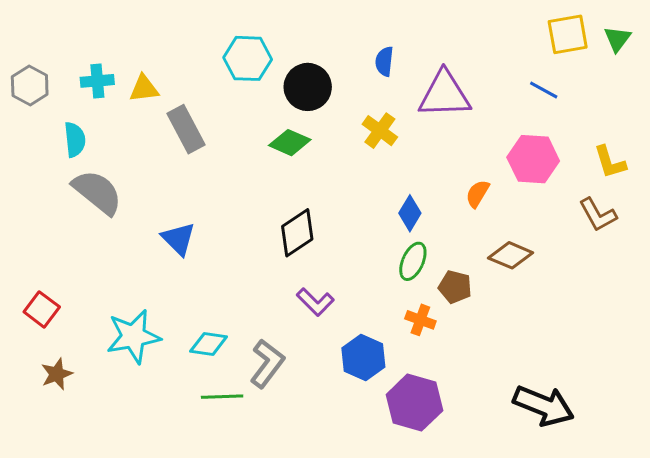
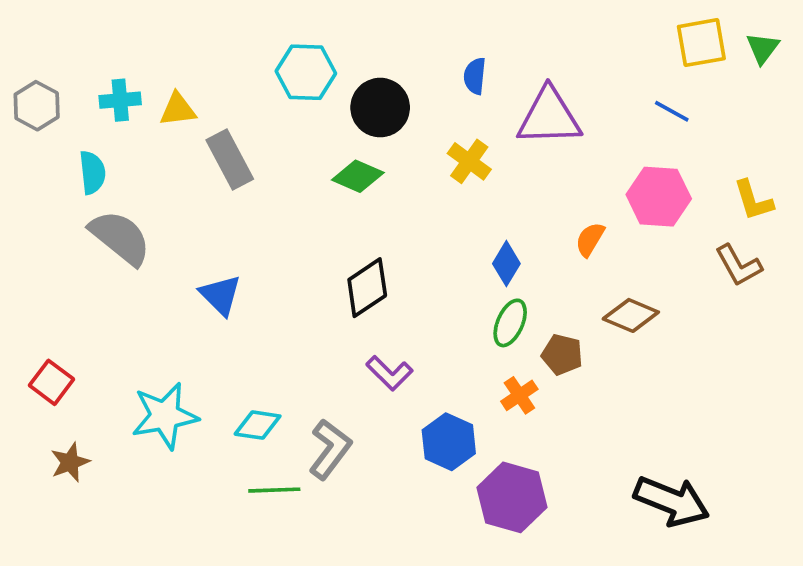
orange cross: (420, 320) -> (519, 395), turned 36

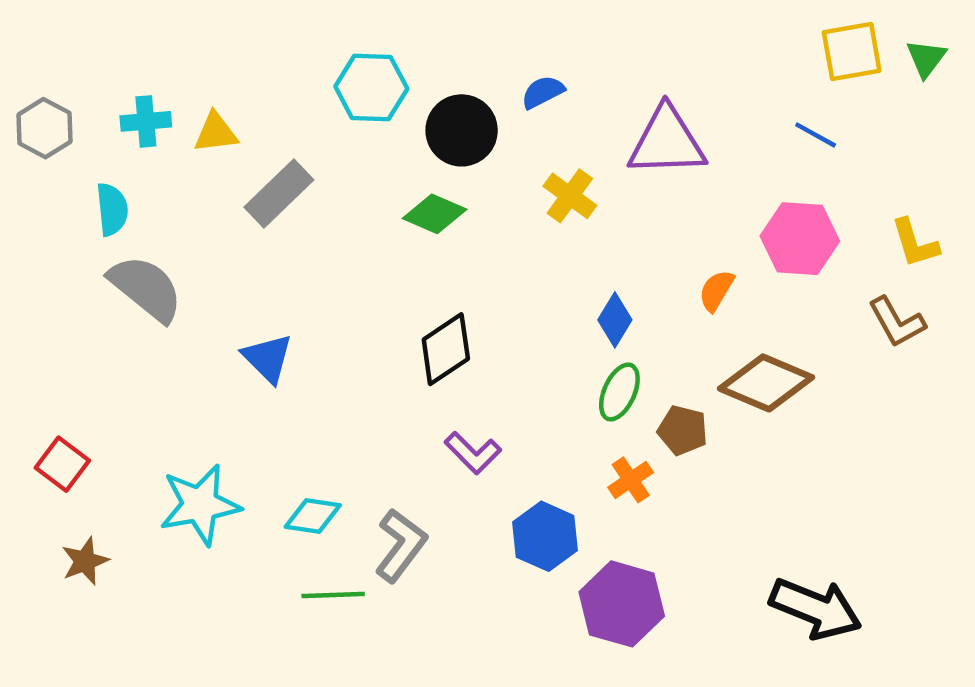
blue semicircle: (475, 76) -> (543, 92), moved, turned 57
gray rectangle: (230, 160) -> (279, 194), turned 74
brown diamond: (631, 315) -> (766, 383), size x1.4

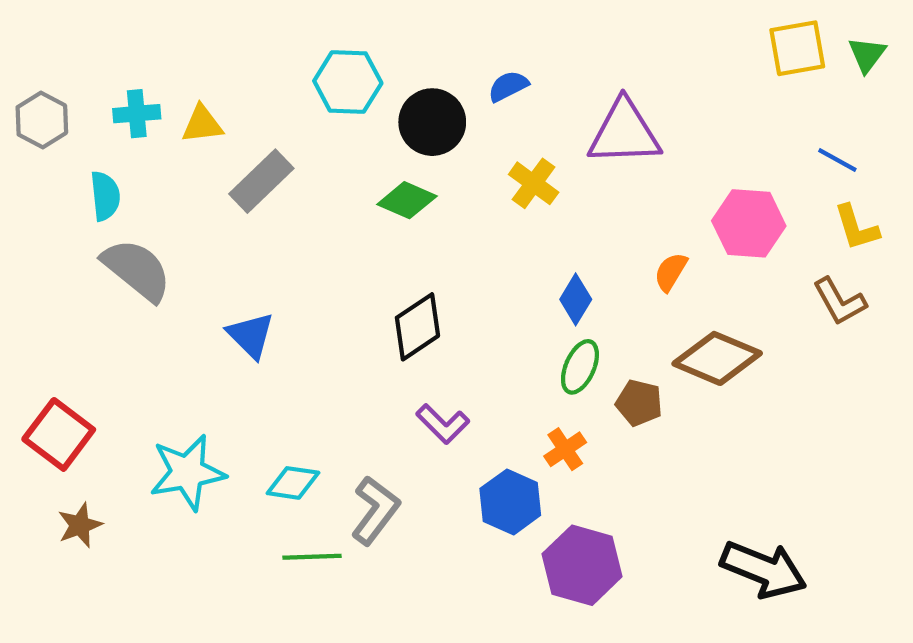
blue line: (816, 135) -> (837, 160), moved
red square: (62, 464) -> (59, 434), size x1.4
orange cross: (631, 480) -> (565, 449), moved

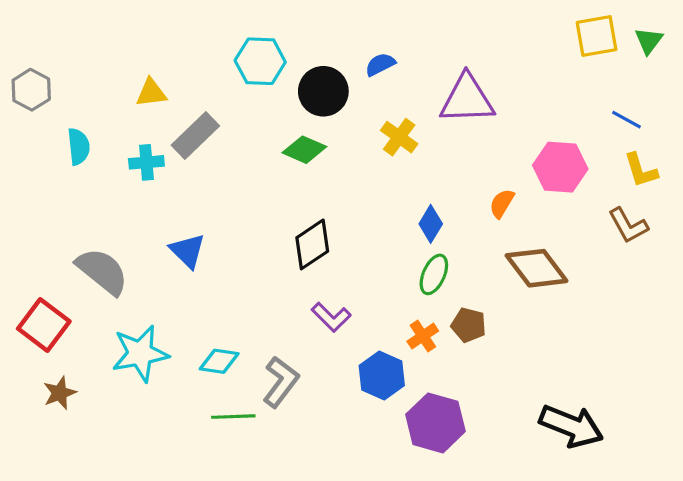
cyan cross: (137, 114) -> (146, 162), moved
gray semicircle: (137, 270) -> (102, 271), moved
brown diamond: (717, 358) -> (537, 268), turned 30
brown pentagon: (639, 403) -> (469, 325), moved

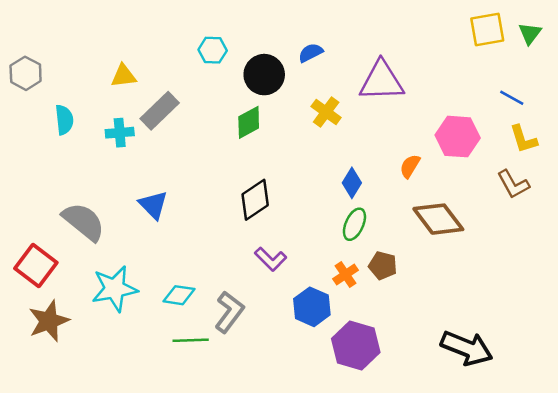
cyan hexagon: (260, 61) -> (213, 50), size x0.7
green diamond: (304, 150) -> (249, 122), turned -52
brown star: (60, 393) -> (49, 321), size x1.5

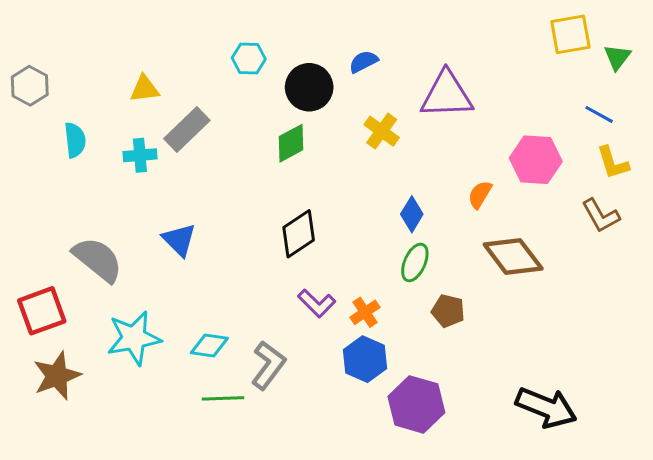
green triangle: (530, 33) -> (617, 57), moved
red square: (36, 266) -> (42, 311), turned 33
orange cross: (345, 275) -> (365, 312), moved

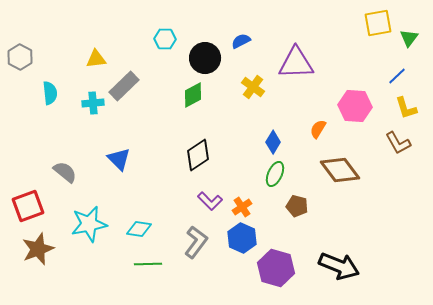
blue line: (599, 114) -> (397, 76), turned -72
gray semicircle: (98, 259) -> (65, 172), size x0.7
gray L-shape: (268, 365) -> (196, 242), moved
black arrow: (546, 407) -> (339, 266), moved

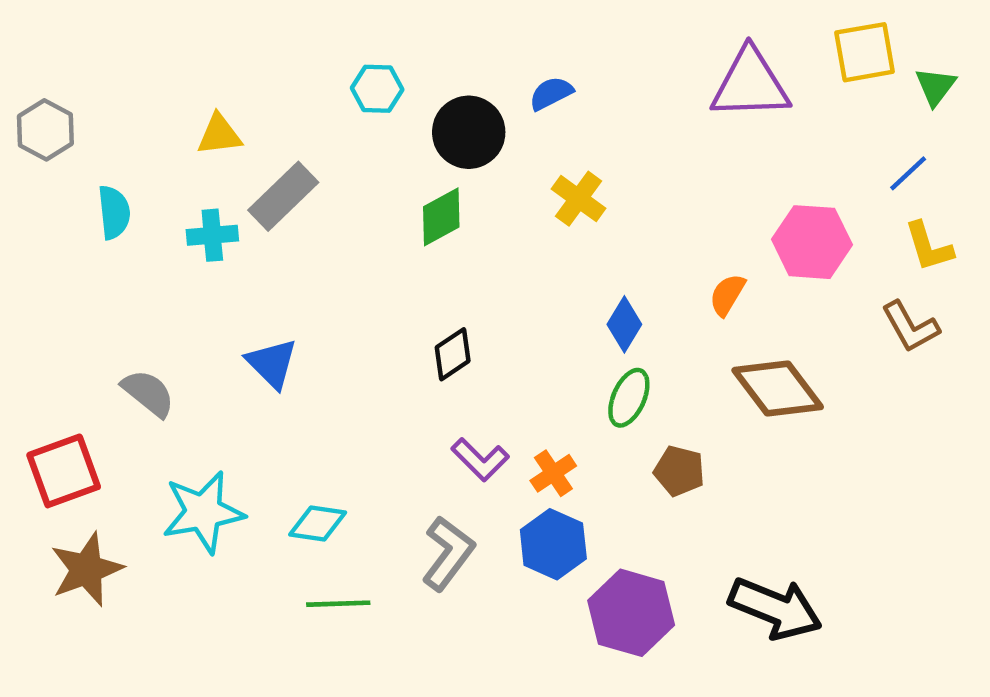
purple triangle: (296, 63) -> (750, 84), moved
black diamond: (198, 155) -> (453, 354), size x0.7

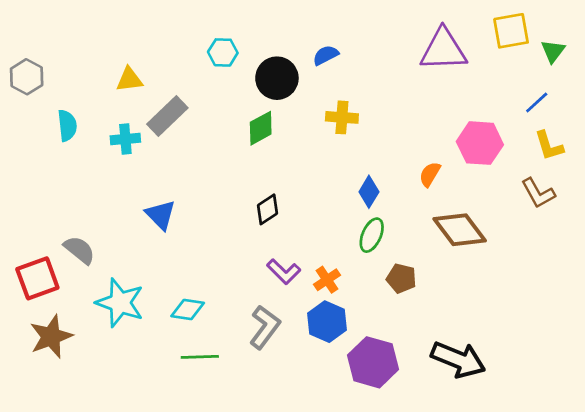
yellow cross: (579, 199) -> (342, 117), turned -32
gray semicircle: (148, 393) -> (79, 250), moved
cyan star: (203, 512) -> (120, 303), turned 30

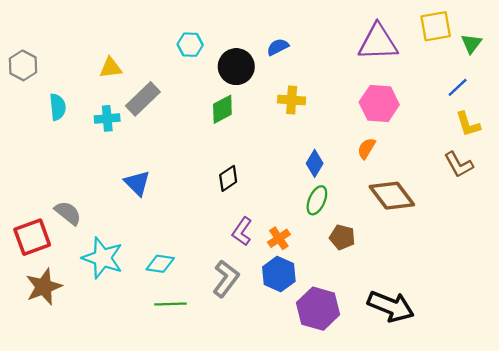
pink hexagon: (480, 143) -> (379, 103), moved
purple L-shape: (284, 272) -> (242, 231), turned 80

